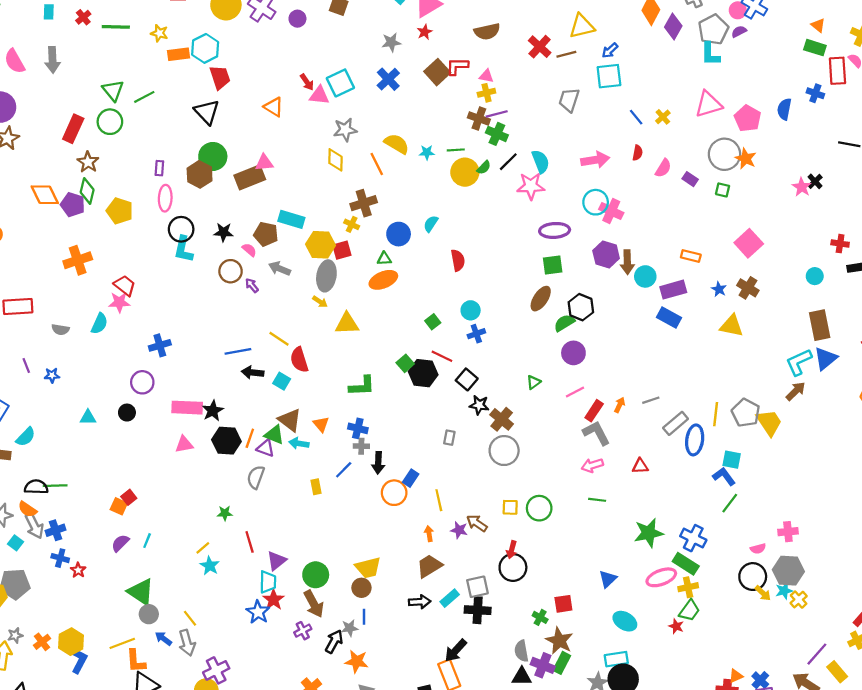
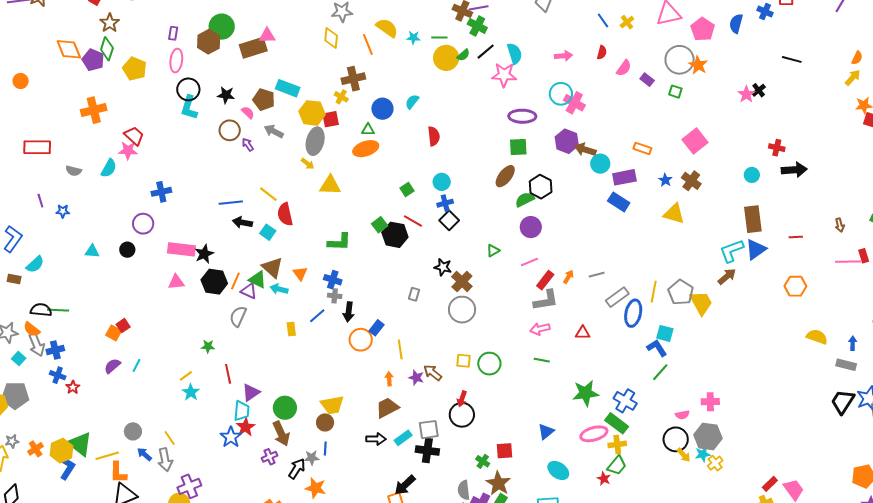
pink arrow: (595, 160) -> (564, 56), size x0.7
brown arrow: (627, 262) -> (585, 150), turned 105
black square: (467, 379) -> (449, 220), moved
gray L-shape: (596, 433) -> (546, 300), turned 104
green triangle: (141, 592) -> (80, 444), moved

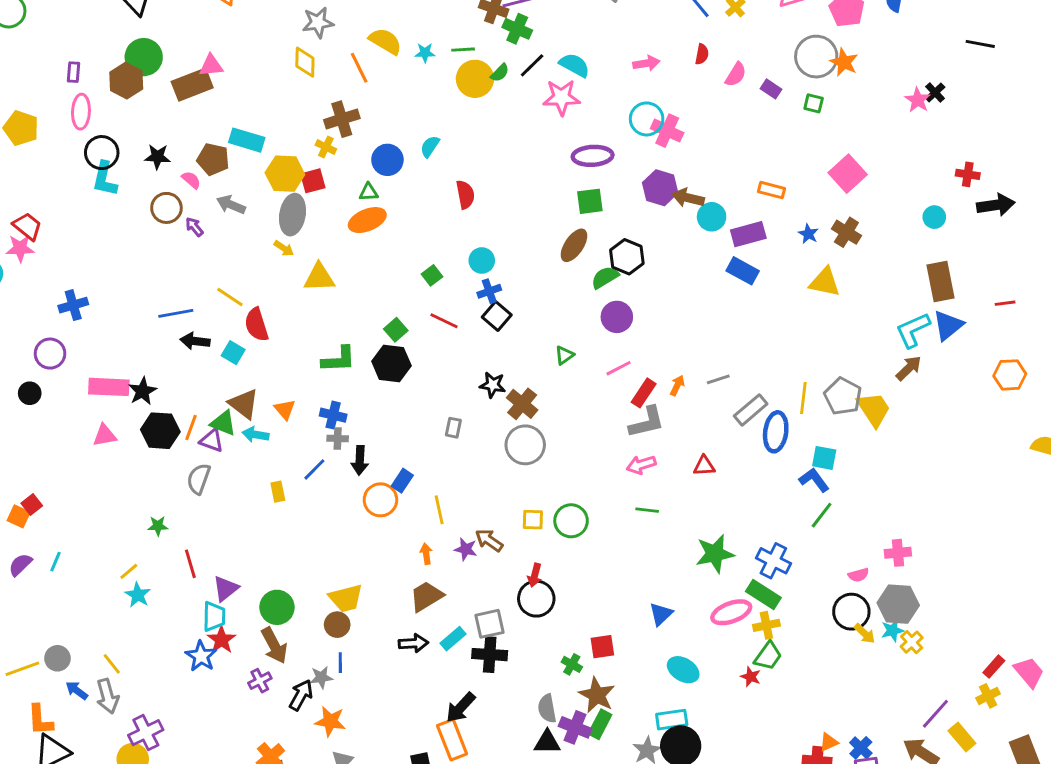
cyan semicircle: (515, 54) -> (575, 65), turned -40
black hexagon: (395, 235) -> (391, 364), moved
yellow line: (107, 456) -> (22, 669), moved

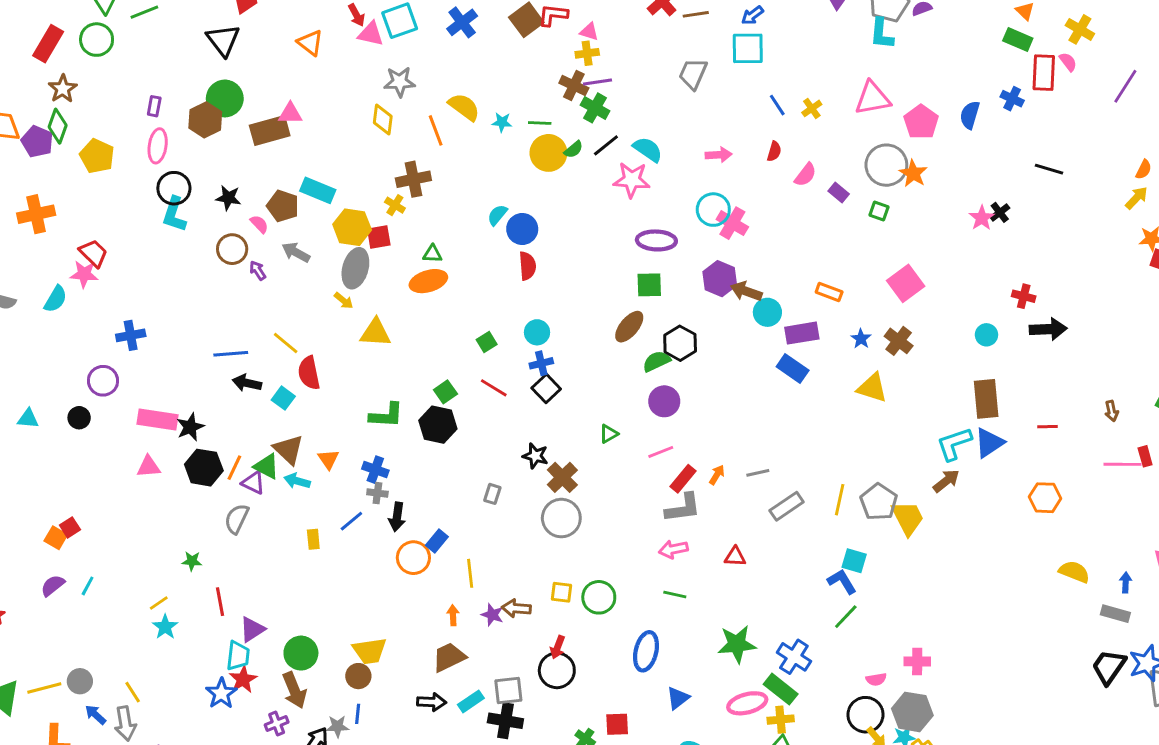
blue circle: (387, 160) -> (522, 229), moved
blue ellipse: (776, 432) -> (646, 651), moved
brown arrow: (489, 540) -> (516, 608), turned -36

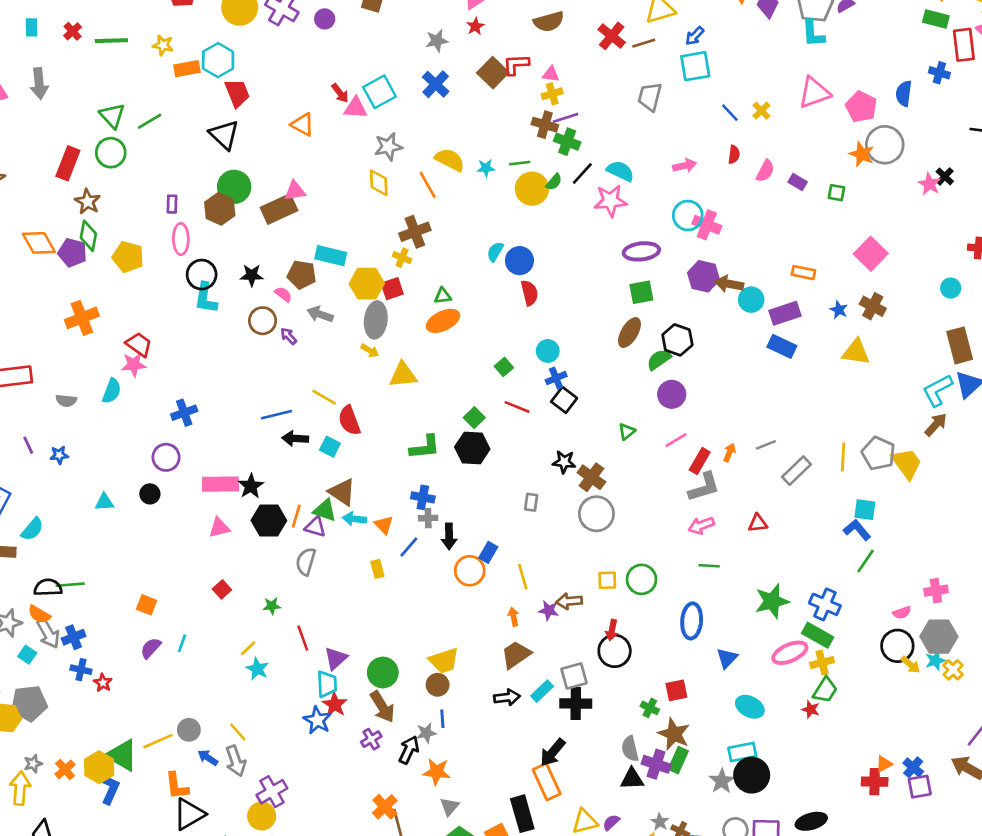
gray circle: (886, 165) -> (885, 145), moved
orange triangle: (328, 459) -> (384, 525), moved
red square: (70, 527) -> (222, 589), moved

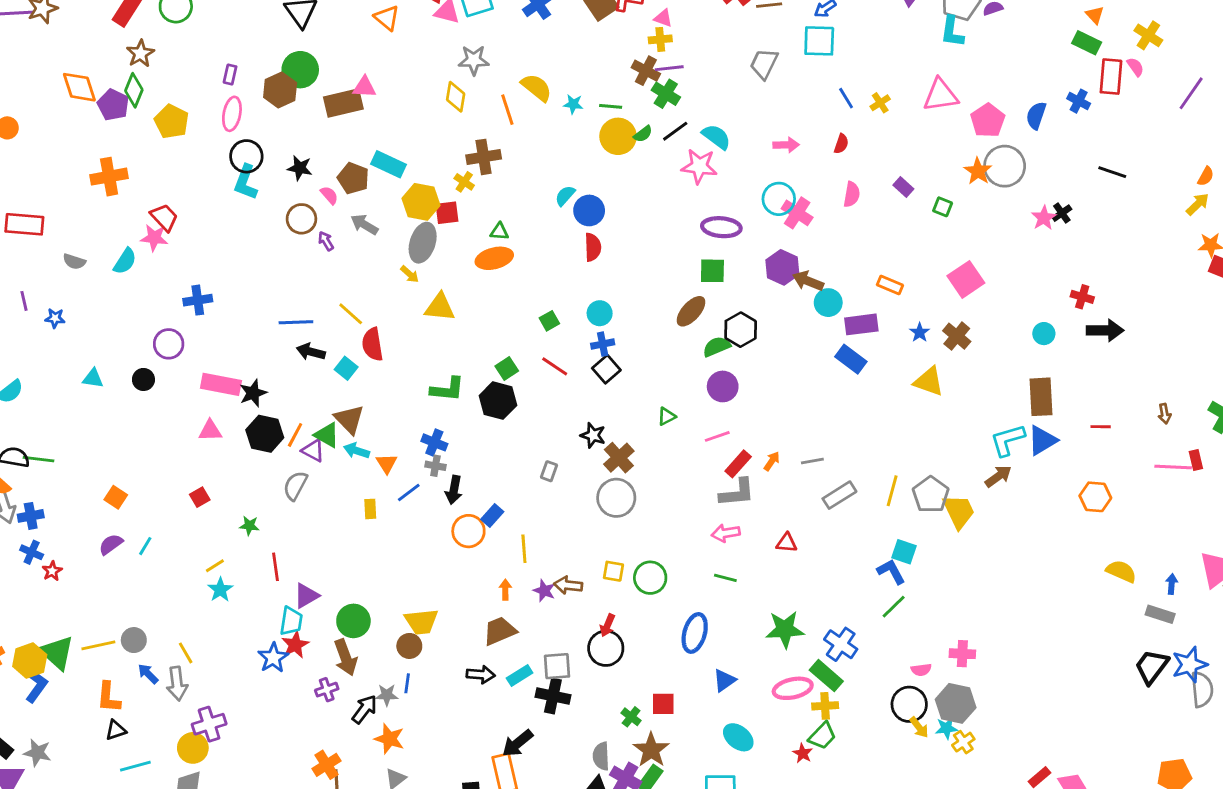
pink semicircle: (765, 171) -> (852, 194), moved, turned -30
black triangle: (189, 814) -> (116, 730), size x0.6

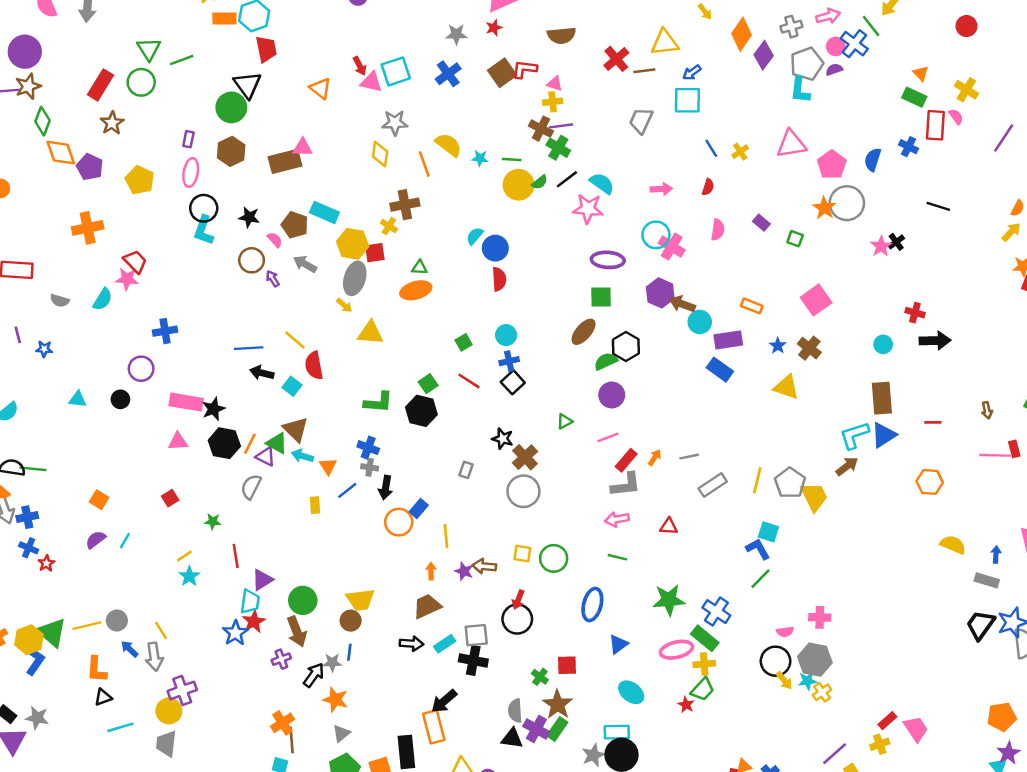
green circle: (300, 70) -> (231, 107), moved
green diamond: (134, 90) -> (42, 121), moved

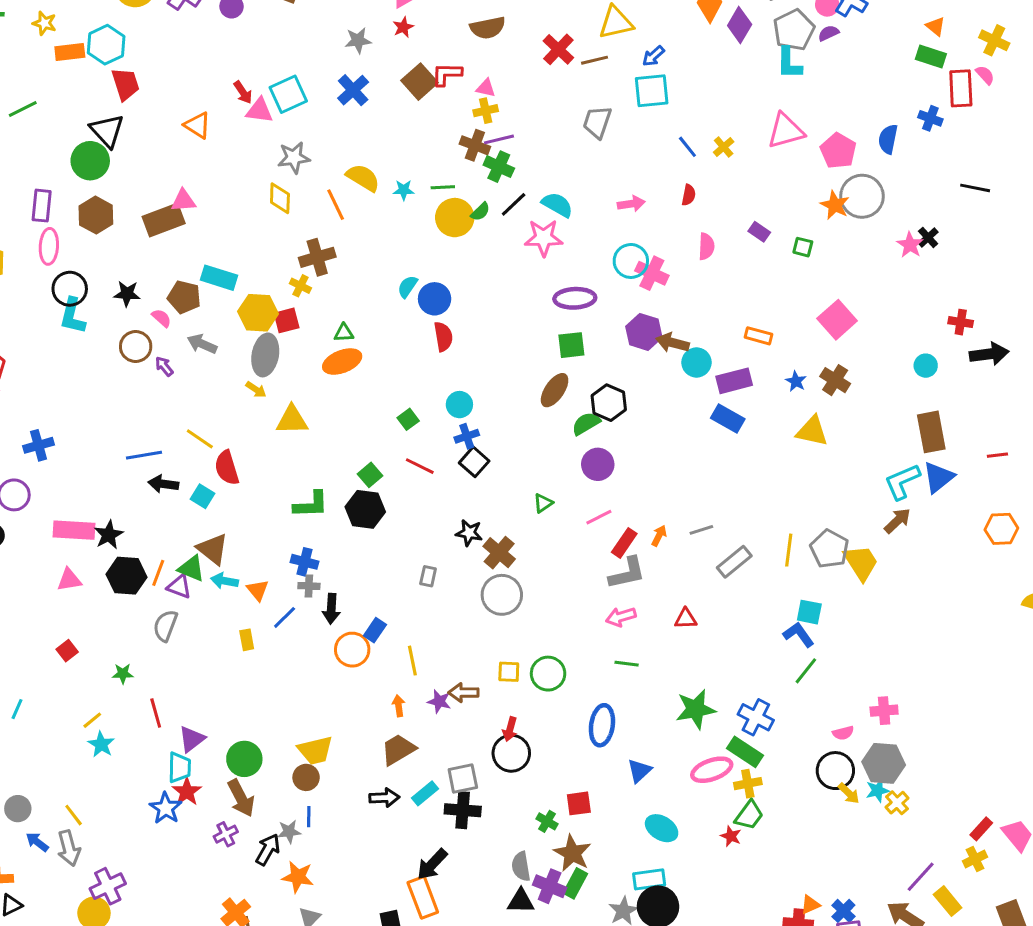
purple rectangle: (188, 139) -> (42, 206), size x1.5

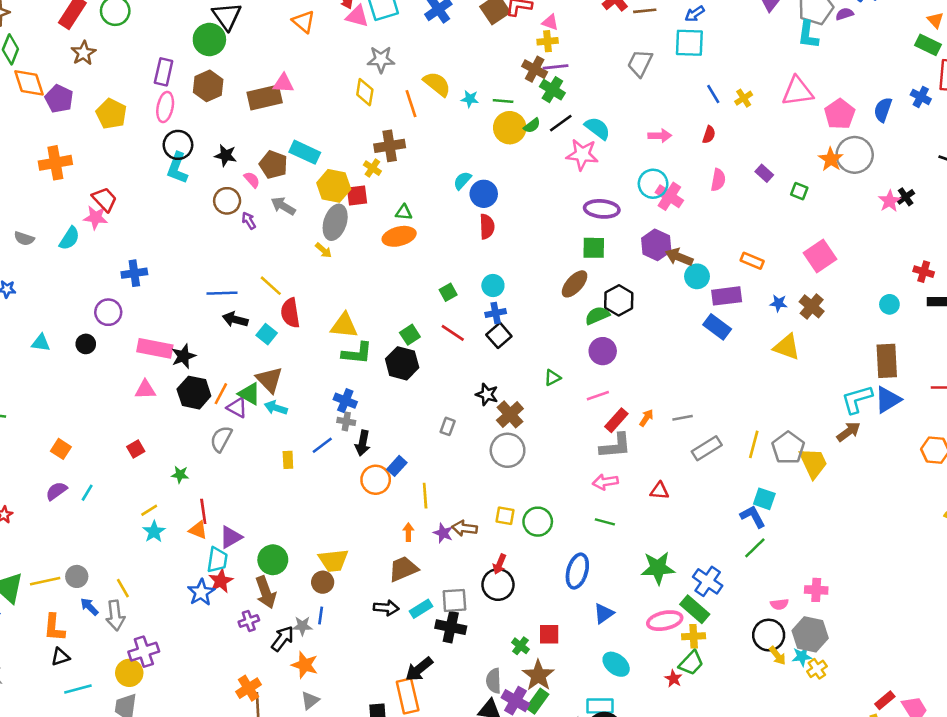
blue star: (796, 381) -> (779, 303), turned -30
yellow triangle: (292, 420) -> (344, 326), moved
orange triangle: (258, 590) -> (198, 530), moved, turned -36

